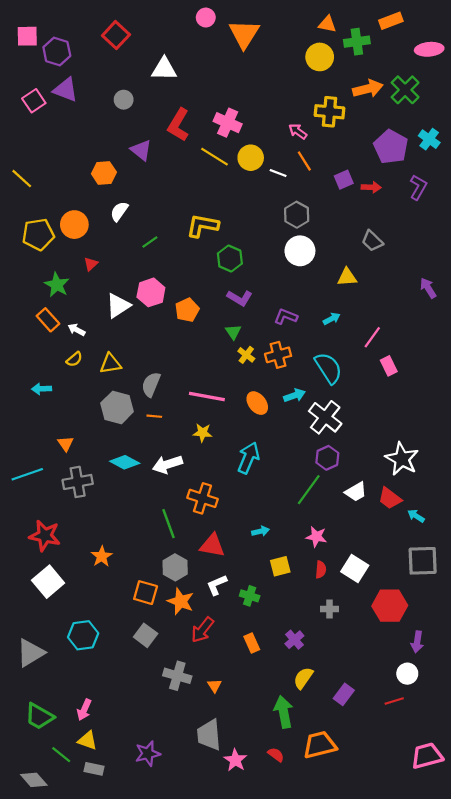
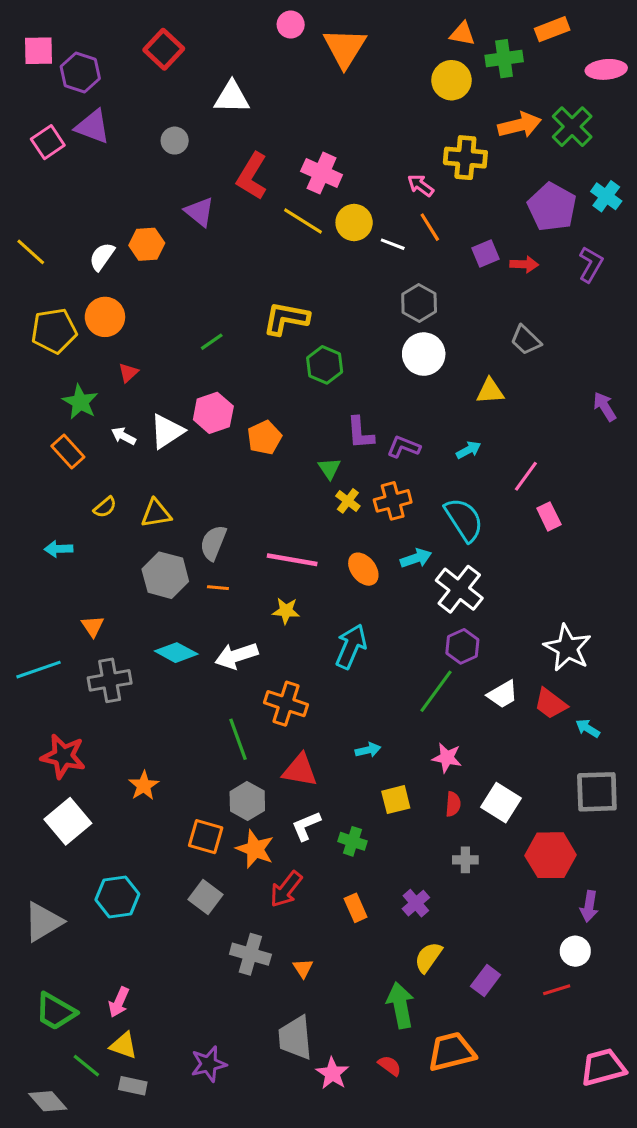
white semicircle: (119, 211) -> (102, 257), moved
purple L-shape: (240, 298) -> (360, 433), moved, turned 55
white arrow: (77, 330) -> (124, 436), moved

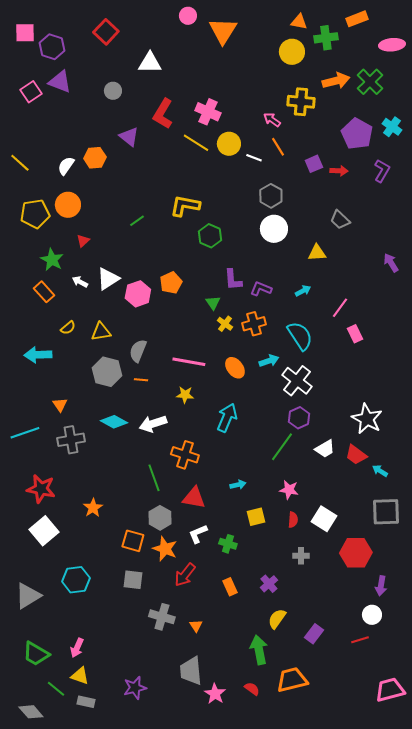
pink hexagon: (213, 413) -> (138, 294), moved
cyan arrow: (59, 549) -> (38, 355), size x1.5
gray square: (206, 897) -> (133, 580), turned -30

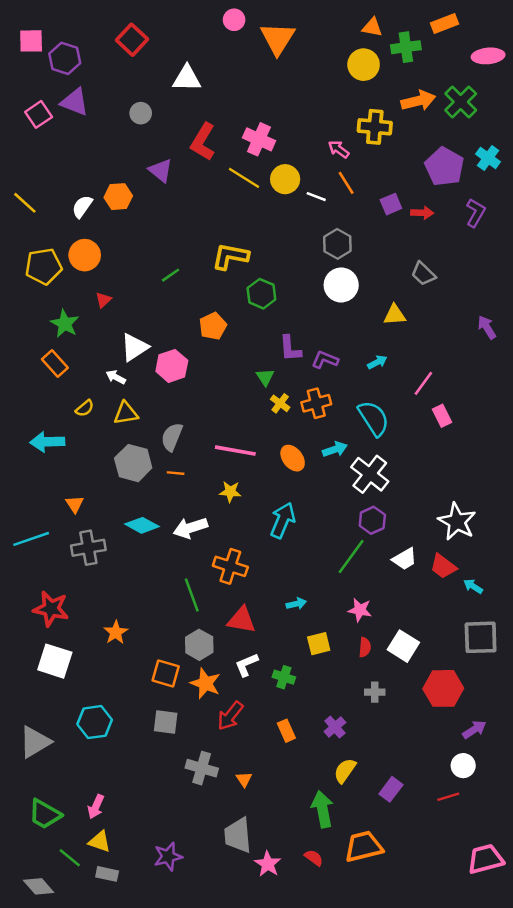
white arrow: (80, 282) -> (116, 377), moved
orange pentagon: (171, 283) -> (213, 326), moved
white square: (44, 531) -> (55, 661), turned -32
purple arrow: (381, 586) -> (474, 729), turned -132

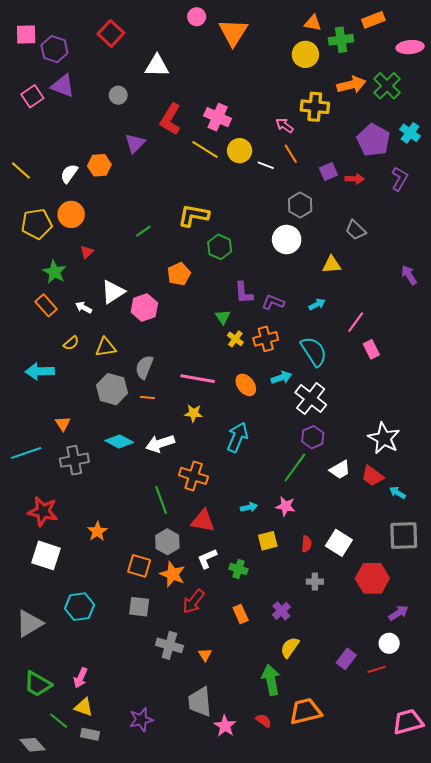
purple triangle: (161, 170) -> (135, 143), turned 35
gray hexagon: (337, 244) -> (300, 205), moved
white arrow: (116, 377) -> (84, 308), moved
pink star: (360, 610) -> (286, 506), moved
purple rectangle: (391, 789) -> (346, 659), moved

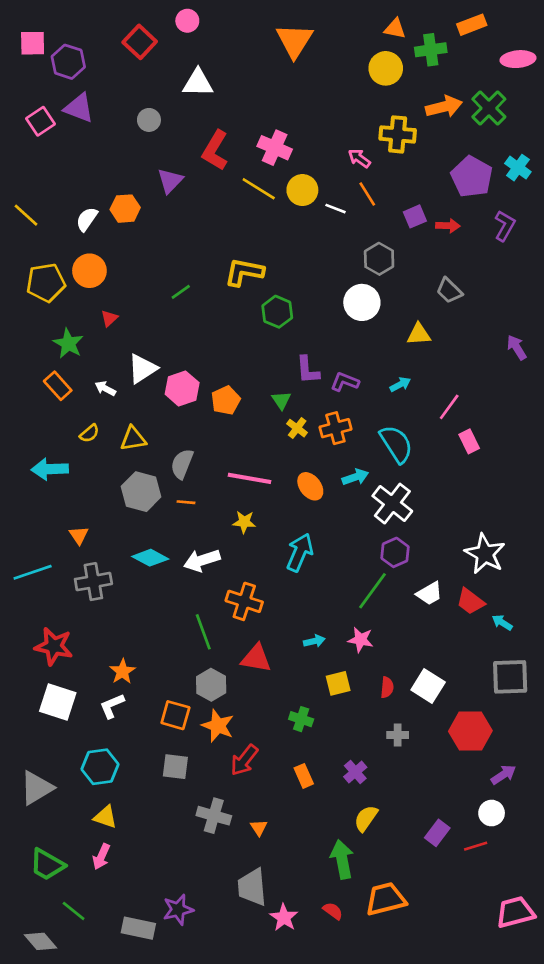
pink circle: (197, 17) -> (187, 21), moved
orange pentagon: (179, 274) -> (226, 400), moved
white L-shape: (207, 559) -> (112, 706), moved
yellow triangle: (84, 707) -> (105, 817), moved
gray rectangle: (90, 734) -> (138, 928), moved, size x1.4

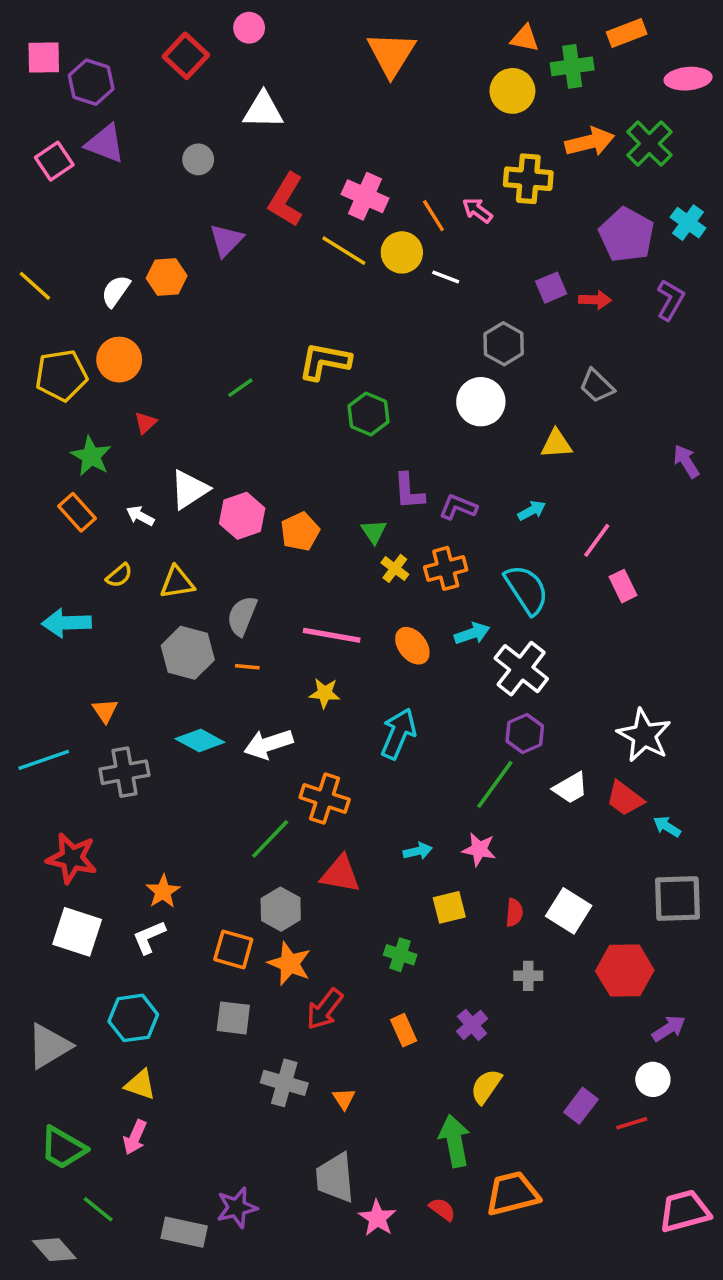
orange line: (367, 194) -> (433, 216), moved
green line: (203, 632) -> (270, 839), turned 64

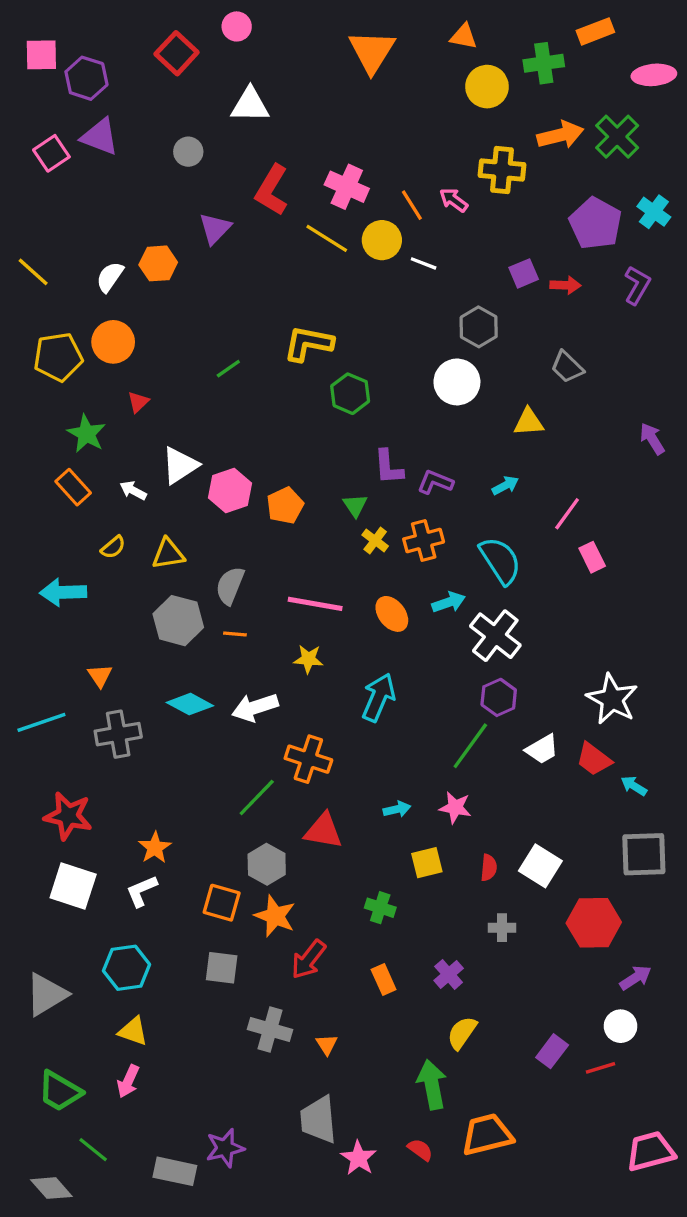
orange triangle: (525, 38) -> (464, 37), moved

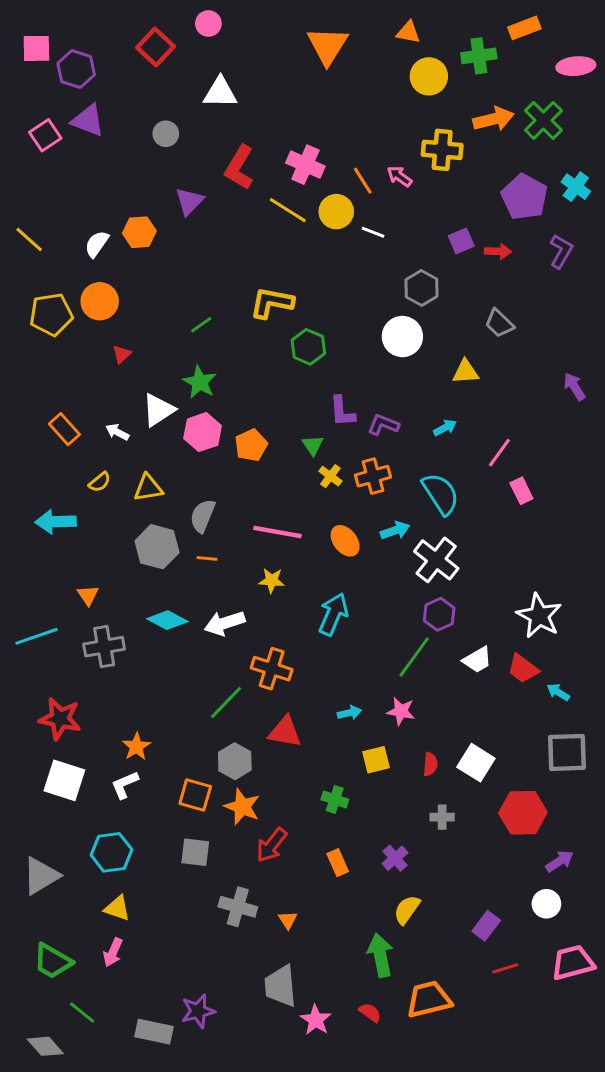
green star: (86, 434) -> (200, 382), moved
red line: (600, 1068) -> (505, 968), moved
pink trapezoid: (651, 1151) -> (573, 963), moved

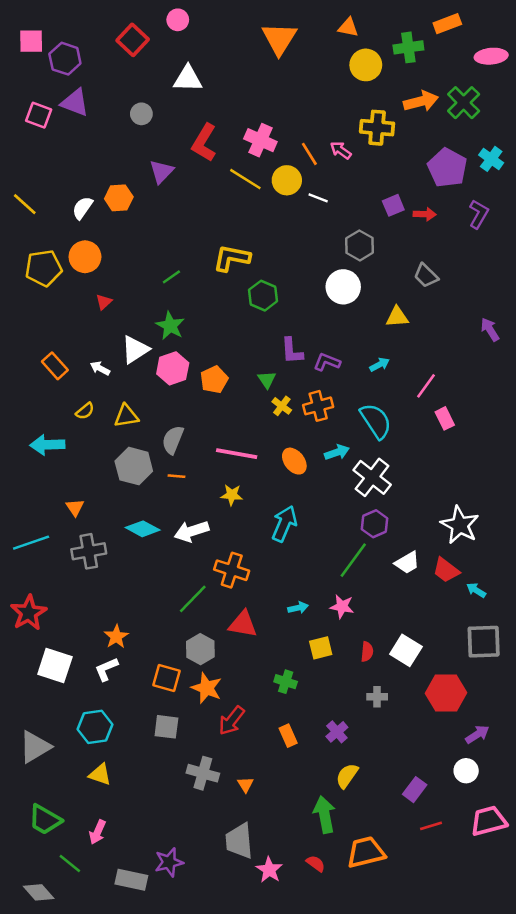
pink square: (45, 135) -> (39, 115), turned -36
red star: (60, 719) -> (29, 613), moved, turned 30
pink arrow: (113, 952) -> (98, 832), moved

